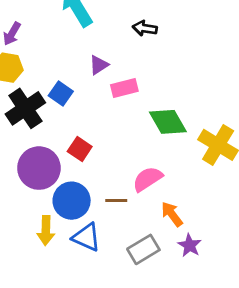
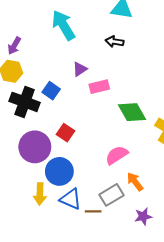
black cross: (25, 108) -> (25, 102), turned -36
brown line: (116, 201) -> (93, 211), moved
purple star: (190, 245) -> (143, 216), moved, turned 30
gray rectangle: (143, 249) -> (111, 195), moved

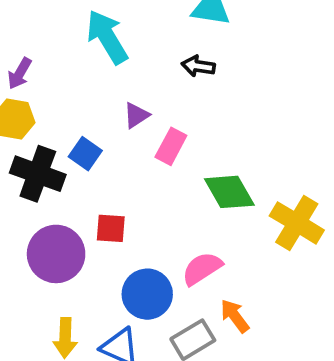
pink rectangle: (99, 87) -> (171, 146), turned -48
red square: (65, 133) -> (111, 228), turned -30
blue circle: (59, 171) -> (147, 294), moved

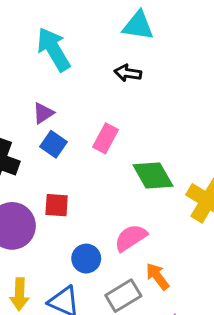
purple triangle: (136, 115) -> (43, 113), moved
blue square: (85, 154) -> (54, 144), moved
blue circle: (147, 294) -> (86, 259), size x0.7

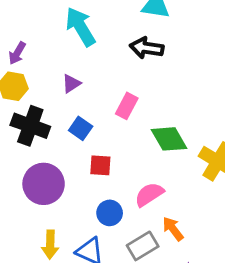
black arrow: (128, 73) -> (147, 48), size x1.4
blue square: (54, 144) -> (81, 128), moved
red square: (57, 205) -> (100, 165), moved

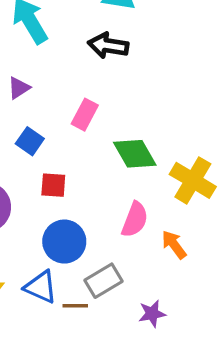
pink semicircle: (149, 194) -> (135, 220), moved, turned 144
blue circle: (110, 213) -> (64, 242), size x1.4
orange arrow: (173, 229) -> (174, 245), moved

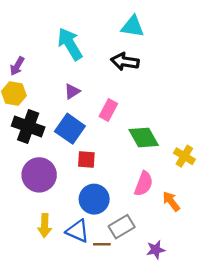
purple triangle: (19, 88) -> (72, 91), moved
blue square: (30, 141) -> (70, 129), size x1.5
yellow cross: (193, 180) -> (184, 156), size x0.7

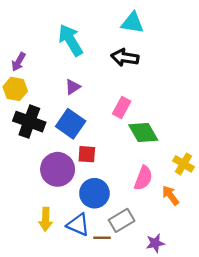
pink rectangle: (108, 110) -> (122, 107), moved
yellow cross: (184, 156) -> (183, 164), moved
purple circle: (39, 175) -> (58, 169), moved

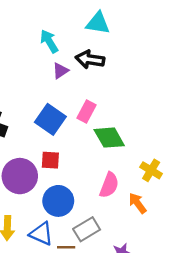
cyan arrow: (71, 40) -> (49, 41), moved, size x0.7
purple triangle: (73, 87) -> (61, 71), moved
blue square: (71, 124) -> (50, 119), moved

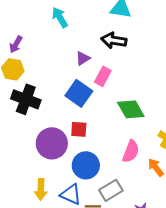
cyan arrow: (49, 41) -> (60, 17), moved
purple triangle: (61, 71) -> (83, 58), moved
pink rectangle: (87, 112) -> (103, 76), moved

